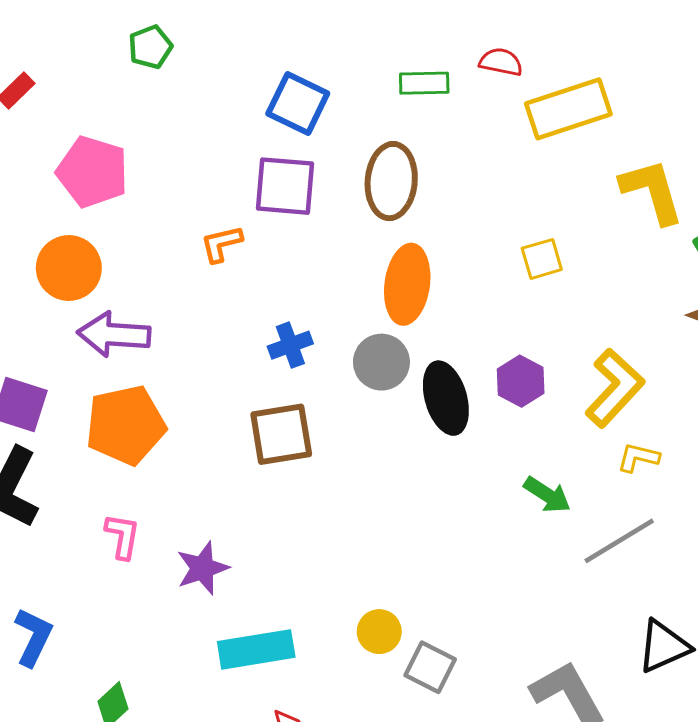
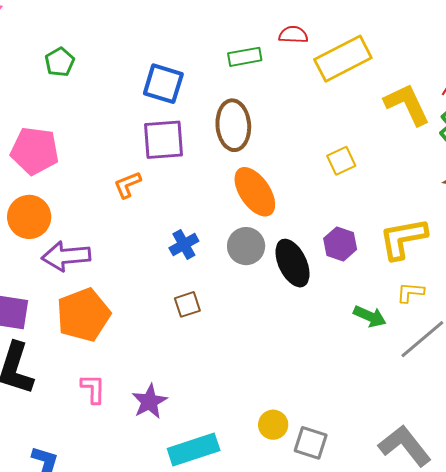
orange ellipse: (407, 284) -> (255, 192), turned -33
yellow L-shape: (615, 388) -> (403, 238), turned -134
brown square: (281, 434) -> (187, 304), size x0.6
yellow L-shape: (638, 458) -> (410, 292), moved

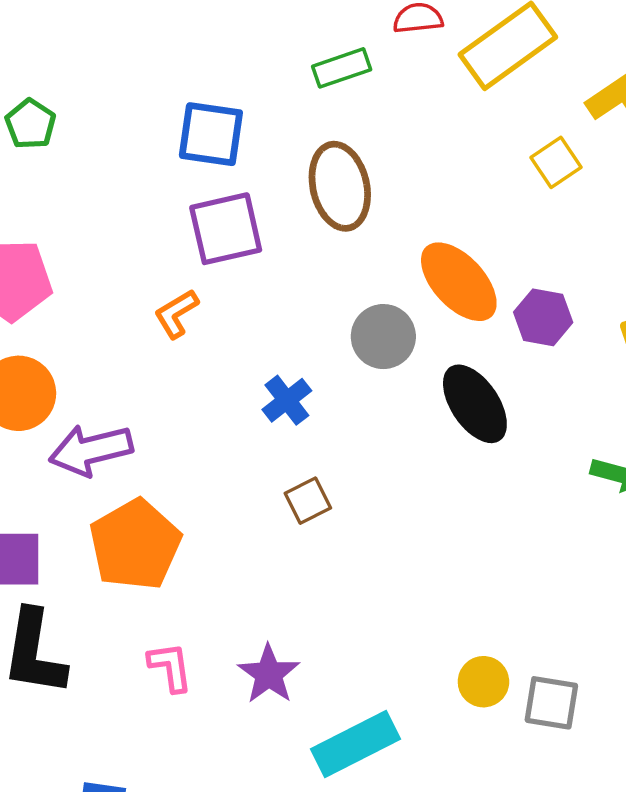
yellow square: (341, 161) -> (556, 162), moved
orange ellipse: (255, 192) -> (459, 282), moved
purple hexagon: (340, 244) -> (543, 317), moved
gray circle: (246, 246) -> (383, 337), moved

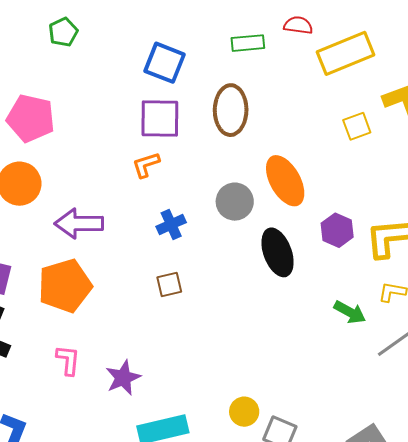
orange L-shape: (176, 314) -> (146, 165), moved
purple hexagon: (543, 317) -> (337, 230), moved
purple arrow: (91, 450) -> (79, 224), moved

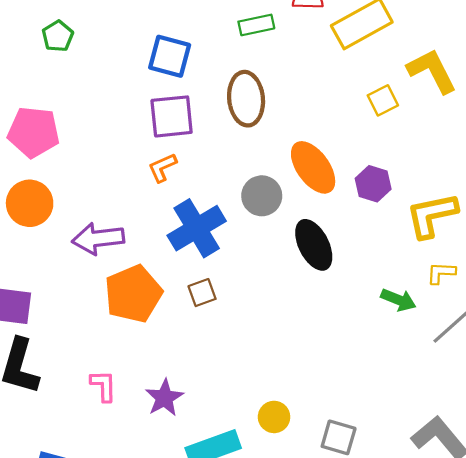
blue cross: (171, 224) -> (197, 228), size x1.8
purple hexagon: (337, 230) -> (373, 184), moved
orange pentagon: (65, 286) -> (133, 294), moved
yellow circle: (244, 412) -> (274, 417), moved

